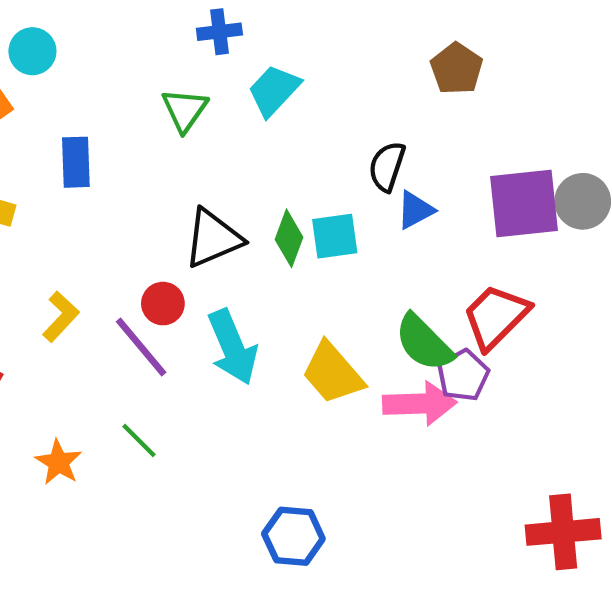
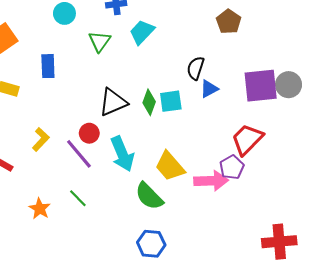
cyan circle: (32, 51) -> (64, 13), moved
green semicircle: (424, 343) -> (149, 196), moved

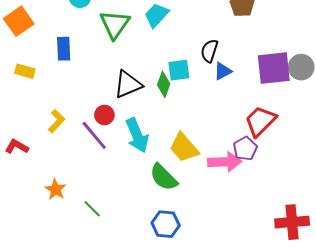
green triangle: (100, 41) -> (115, 24), size x1.4
cyan square: (171, 101) -> (179, 70), moved
green line: (78, 198) -> (92, 209), moved

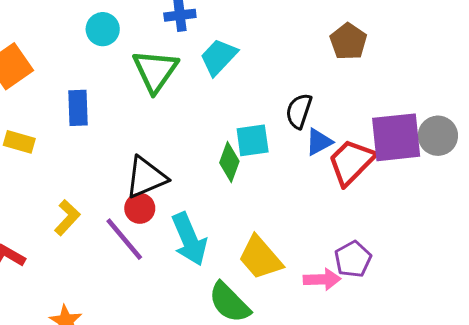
black triangle: (128, 84) -> (146, 177), moved
red trapezoid: (260, 121) -> (351, 162), moved
pink arrow: (225, 162) -> (322, 279), size x0.7

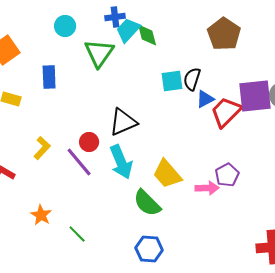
brown pentagon: (348, 41) -> (224, 34), size x1.4
cyan trapezoid: (219, 57) -> (128, 30), moved
cyan square: (253, 140) -> (172, 81), moved
green diamond: (229, 162) -> (147, 35), moved, turned -35
black triangle: (146, 177) -> (123, 122), moved

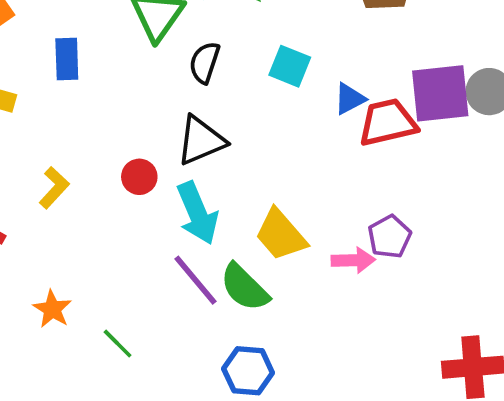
black semicircle: (192, 79) -> (205, 63), moved
cyan square: (172, 81) -> (290, 66), turned 30
red trapezoid: (226, 112) -> (388, 122), turned 32
purple line: (79, 162) -> (196, 280), moved

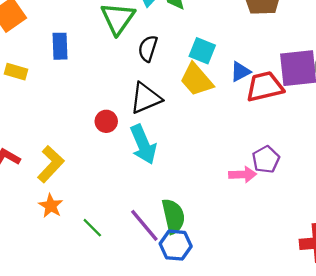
yellow L-shape: (54, 188) -> (51, 164), moved, size x1.4
yellow trapezoid: (281, 235) -> (196, 80), moved
purple line: (196, 280) -> (144, 225), moved
green semicircle: (244, 287) -> (173, 216), moved, turned -148

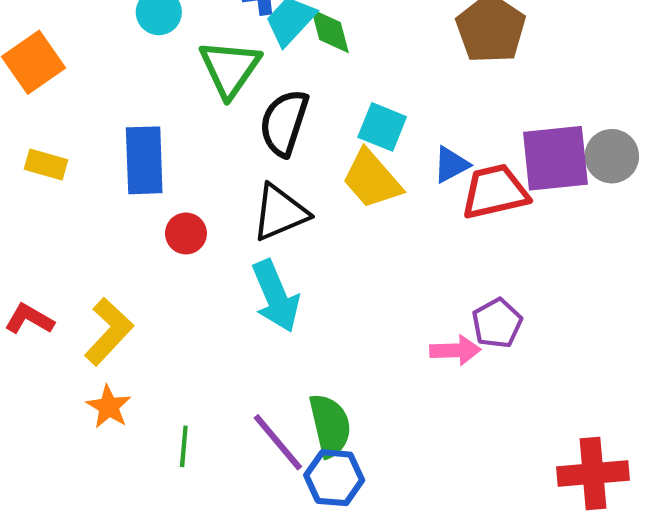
blue rectangle: (60, 46) -> (144, 160), moved, size x1.4
black semicircle: (148, 48) -> (284, 123), size x1.4
red circle: (106, 121) -> (186, 233), moved
green line: (92, 228) -> (184, 446), turned 50

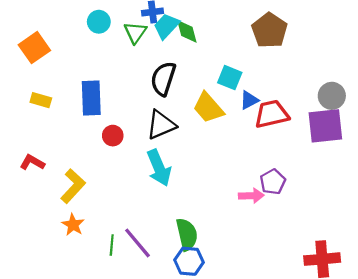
green triangle: (230, 69) -> (135, 32), moved, size x0.7
cyan square: (382, 127) -> (230, 78), moved
purple square: (555, 158) -> (325, 126), moved
red L-shape: (29, 319) -> (32, 162), moved
purple line: (278, 442) -> (137, 243), moved

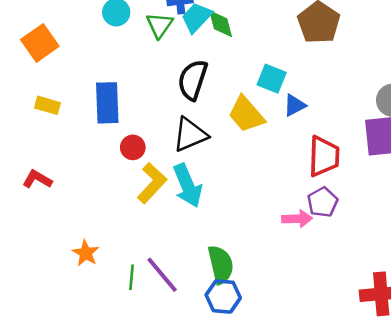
red trapezoid: (272, 114) -> (324, 156), moved, turned 105
yellow L-shape: (73, 186) -> (152, 183), moved

